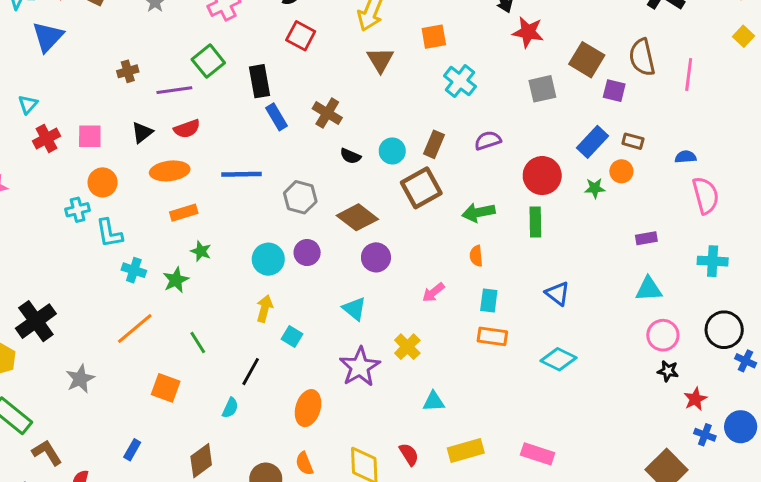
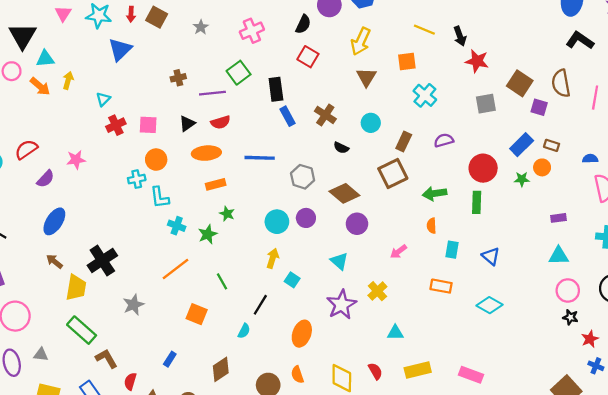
cyan circle: (392, 151) -> (371, 123), moved
cyan rectangle: (489, 301) -> (452, 250), moved

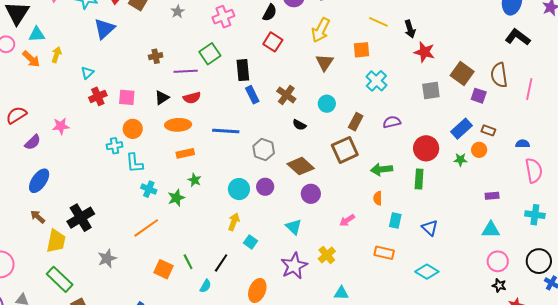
green line: (222, 281) -> (188, 262), moved

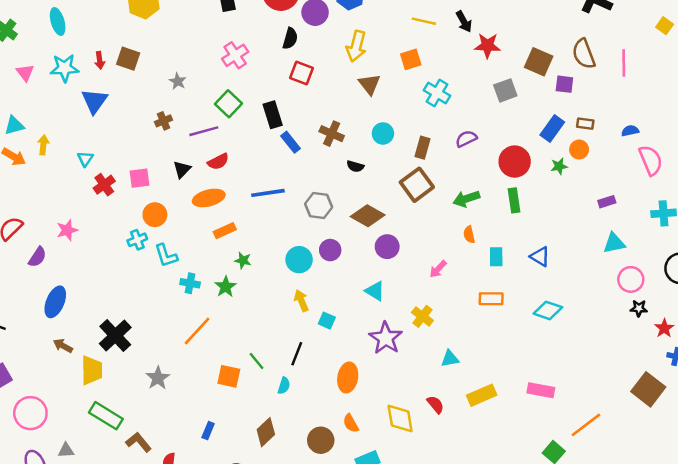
gray star: (178, 12) -> (178, 81), moved
yellow arrow: (234, 222) -> (301, 301), turned -30

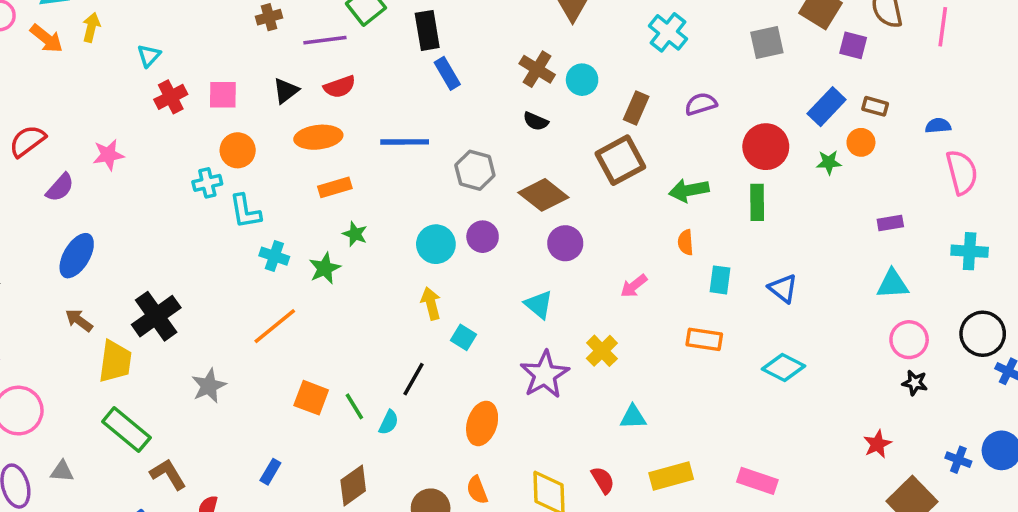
brown cross: (332, 134) -> (537, 69), moved
red star: (664, 328) -> (877, 444), moved
green line: (257, 361) -> (354, 406), moved

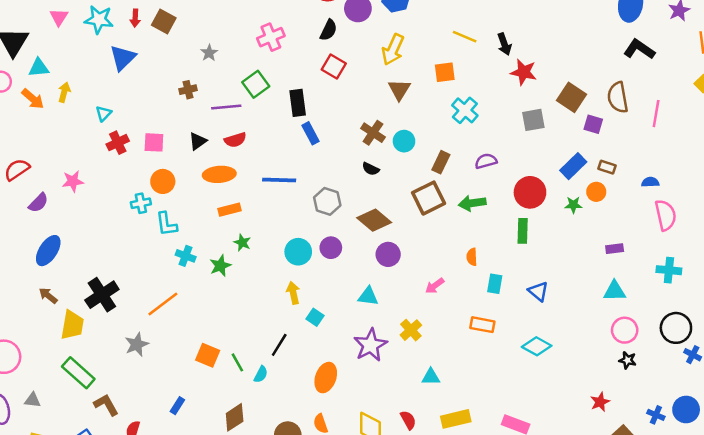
green arrow: (689, 190) -> (472, 203), moved
cyan triangle: (539, 305) -> (368, 296), turned -35
orange line: (275, 326) -> (163, 304), moved

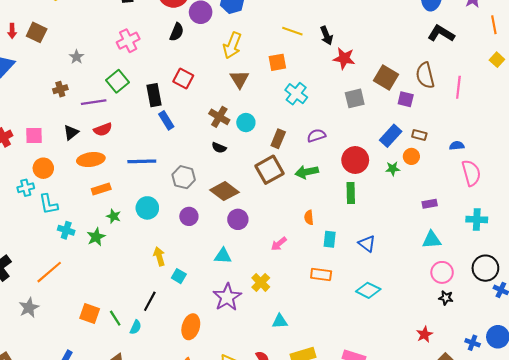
red square: (334, 67) -> (183, 79), moved
cyan circle: (298, 252) -> (147, 208), moved

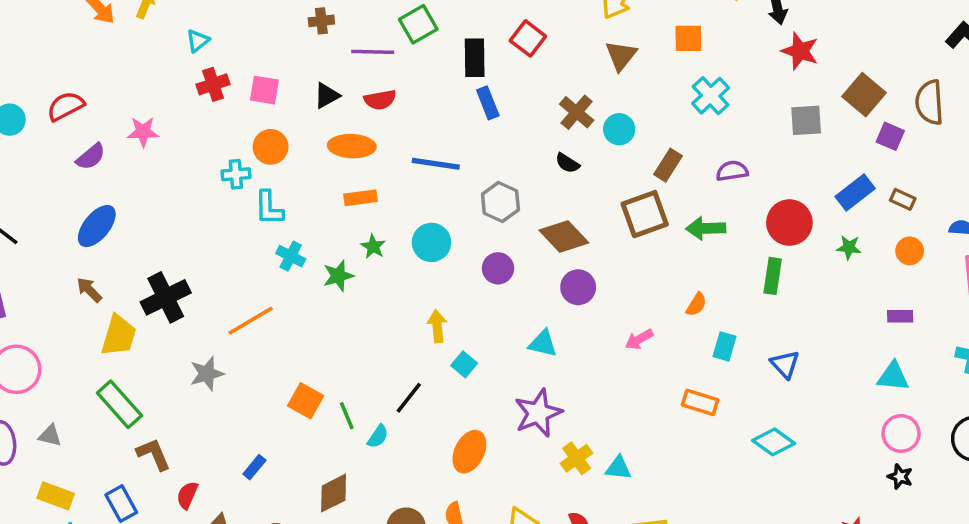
orange circle: (411, 156) -> (910, 251), moved
orange semicircle: (309, 217) -> (696, 304), turned -152
yellow cross: (261, 282) -> (577, 458), moved

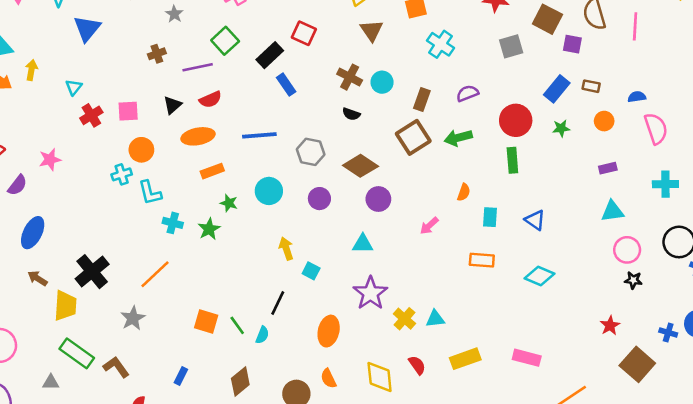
black rectangle: (475, 58) -> (270, 55), turned 60
gray triangle: (50, 436) -> (51, 382), moved
brown L-shape: (154, 454) -> (116, 367), moved

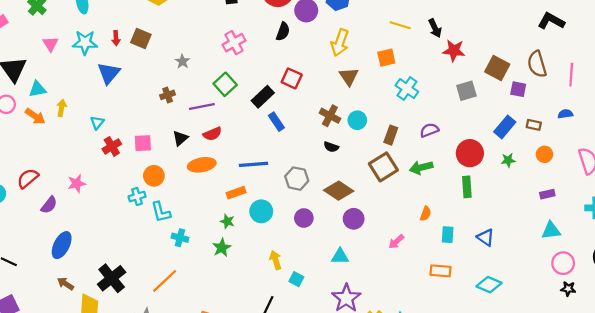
blue semicircle: (637, 97) -> (565, 114), moved
orange rectangle: (212, 171) -> (236, 193), moved
green star: (209, 229) -> (222, 248), moved

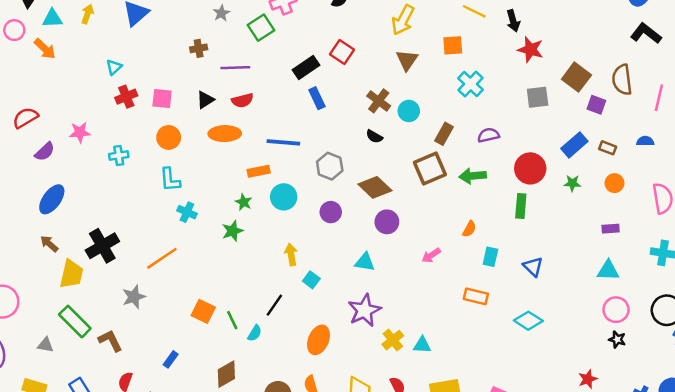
green square: (225, 84) -> (261, 28), moved
yellow arrow: (62, 108) -> (88, 14), moved
cyan cross: (137, 196) -> (119, 155), moved

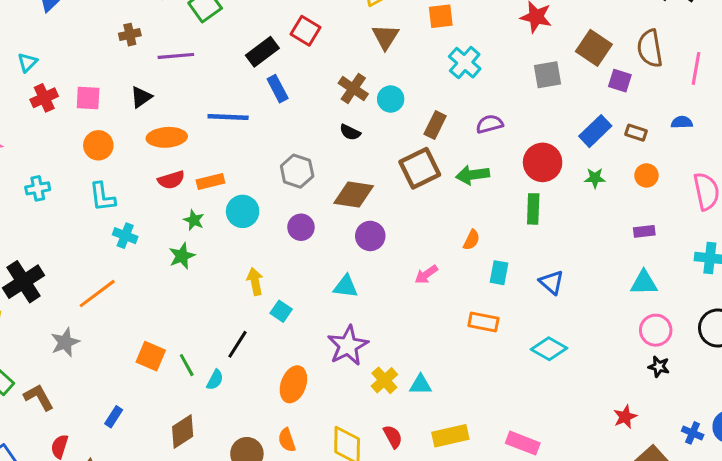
red semicircle: (242, 100) -> (171, 180), moved
blue line: (283, 142) -> (228, 117), moved
cyan cross: (119, 155) -> (38, 188), moved
brown diamond: (375, 187) -> (354, 194), turned -32

